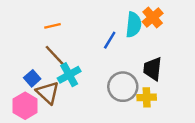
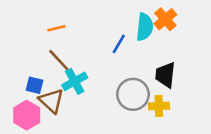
blue square: (32, 78) -> (35, 85), turned -35

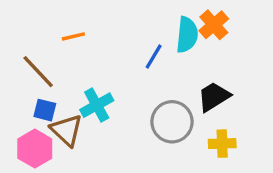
brown line: (60, 62) -> (38, 72), moved
black trapezoid: (165, 75) -> (214, 97), turned 52
yellow cross: (159, 106) -> (222, 144), moved

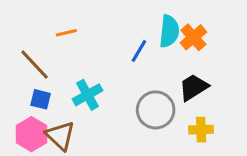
orange cross: (214, 25) -> (193, 37), moved
brown triangle: (67, 130) -> (60, 136), moved

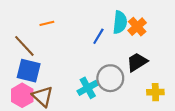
cyan cross: (87, 95) -> (88, 88), moved
blue square: (41, 99) -> (29, 71), size x1.6
yellow cross: (201, 130) -> (155, 92), moved

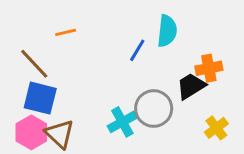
orange cross: (137, 27) -> (209, 68), moved, turned 30
yellow cross: (155, 92) -> (216, 128), turned -35

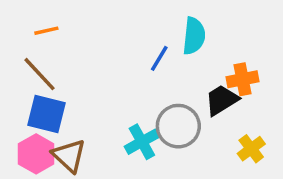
orange line: (66, 32) -> (46, 31), moved

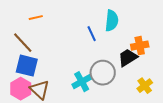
orange line: (46, 31) -> (36, 18), moved
blue line: (159, 58) -> (92, 34), turned -56

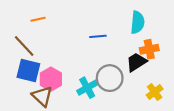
cyan semicircle: (112, 21) -> (137, 22), moved
blue line: (92, 34) -> (98, 36), turned -70
pink hexagon: (21, 89) -> (51, 79), moved

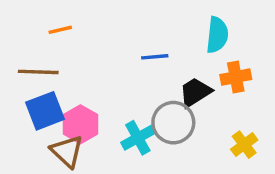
brown line: (24, 46) -> (38, 72), turned -45
black trapezoid: (136, 62) -> (195, 92), moved
blue square: (28, 71) -> (45, 111), turned -35

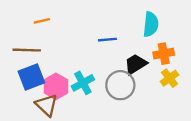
cyan cross: (138, 138) -> (83, 83), moved
yellow cross: (244, 145) -> (169, 78), moved

